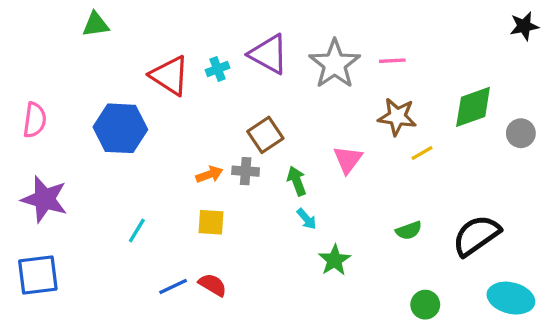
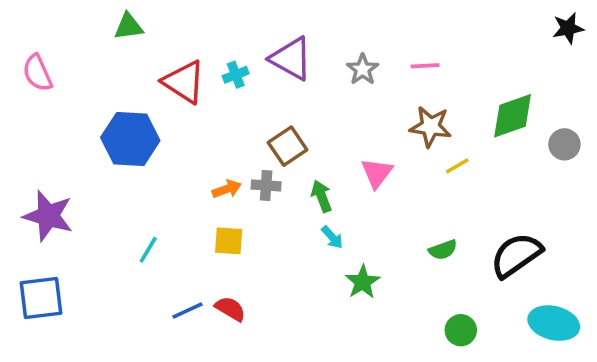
green triangle: (96, 24) -> (129, 26), moved
gray star: (335, 64) -> (363, 69), size x0.6
pink semicircle: (35, 120) -> (37, 73), moved, turned 148

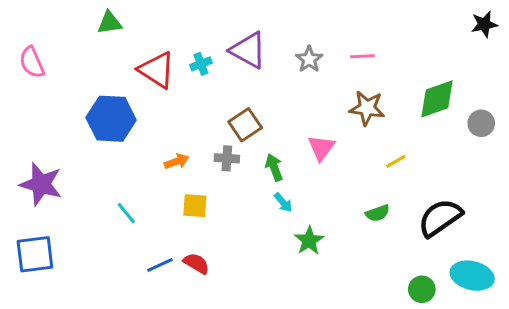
yellow line: (457, 166) -> (396, 161), moved
orange arrow: (227, 189) -> (177, 161), moved
cyan line: (148, 250) -> (126, 213), turned -70
green circle: (461, 330) -> (422, 289), moved

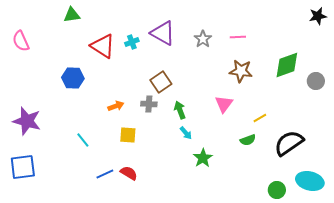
blue hexagon: (111, 119) -> (73, 78), size x0.7
pink triangle: (321, 148) -> (224, 104), moved
yellow line: (396, 161) -> (260, 118), moved

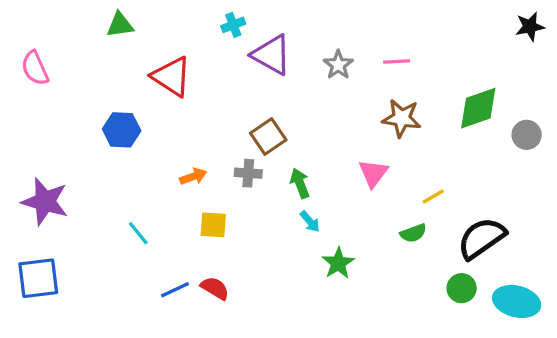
cyan cross: (132, 42) -> (233, 25), moved
green circle: (277, 190) -> (462, 288), moved

